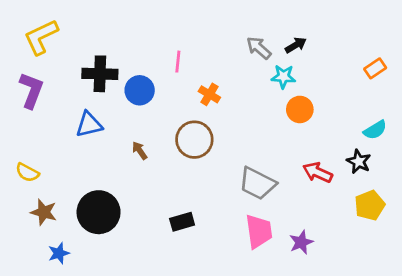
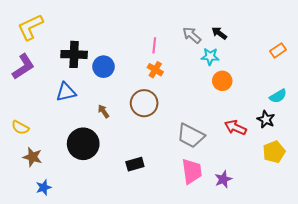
black arrow: (296, 45) -> (219, 33), turned -112
pink line: (178, 62) -> (154, 45), moved
purple L-shape: (31, 90) -> (23, 67), turned 36
black circle: (99, 212) -> (83, 144), moved

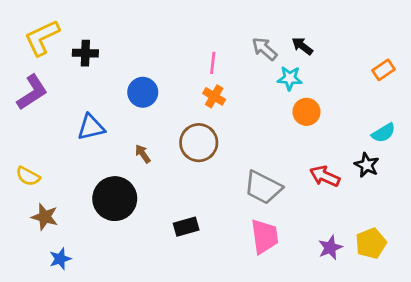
black cross: (74, 54) -> (85, 53), moved, size x0.7
yellow pentagon: (274, 152) -> (371, 243), moved
purple star: (223, 179) -> (330, 248), moved

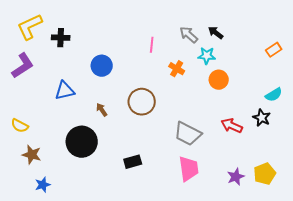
orange cross: (214, 96) -> (177, 69), moved

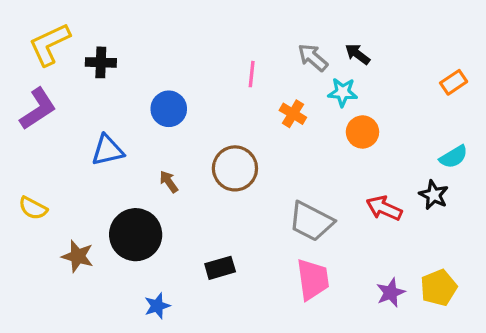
brown star: (32, 155) -> (78, 256), moved
blue star: (43, 185) -> (157, 306), moved

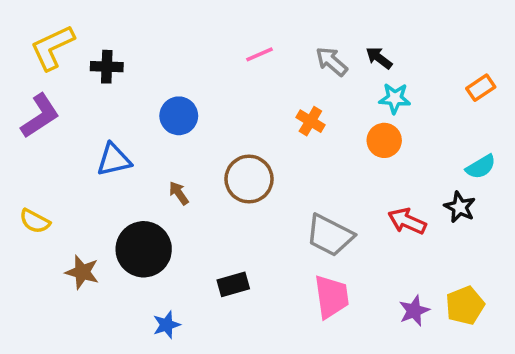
pink line: (252, 74) -> (260, 54), moved, turned 60
cyan star: (343, 92) -> (395, 98), moved

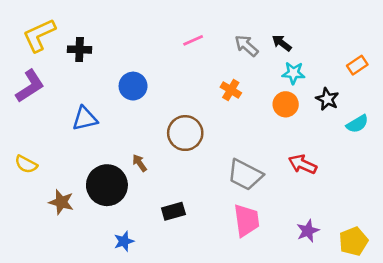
brown arrow: (179, 193) -> (140, 163), moved
black star: (460, 207) -> (327, 99), moved
yellow pentagon: (465, 305) -> (353, 241), moved

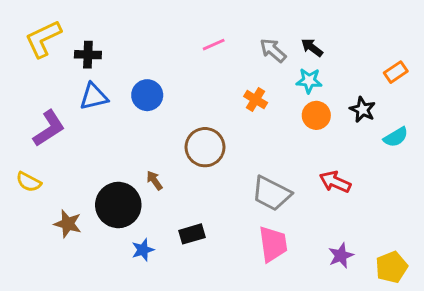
cyan star: (293, 73) -> (309, 81), moved
purple L-shape: (30, 86) -> (49, 128), moved
blue triangle: (85, 119) -> (94, 97), moved
blue star: (124, 241) -> (143, 250), moved

